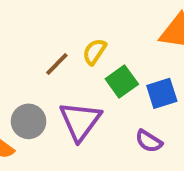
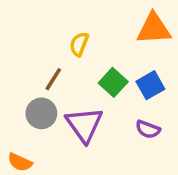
yellow semicircle: (94, 52) -> (79, 44), moved
gray circle: (29, 121) -> (41, 113), moved

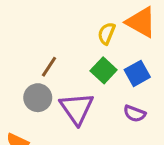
orange triangle: (154, 29) -> (141, 22), turned 32
yellow semicircle: (79, 44) -> (106, 33), moved

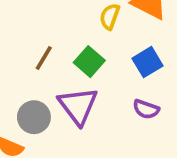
green square: (104, 70) -> (89, 62), moved
gray circle: (38, 98) -> (34, 117), moved

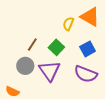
purple semicircle: (146, 109) -> (86, 74), size x1.6
gray circle: (34, 117) -> (25, 66), moved

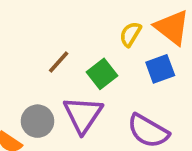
blue square: (88, 49) -> (160, 69), moved
gray circle: (25, 66) -> (38, 121), moved

